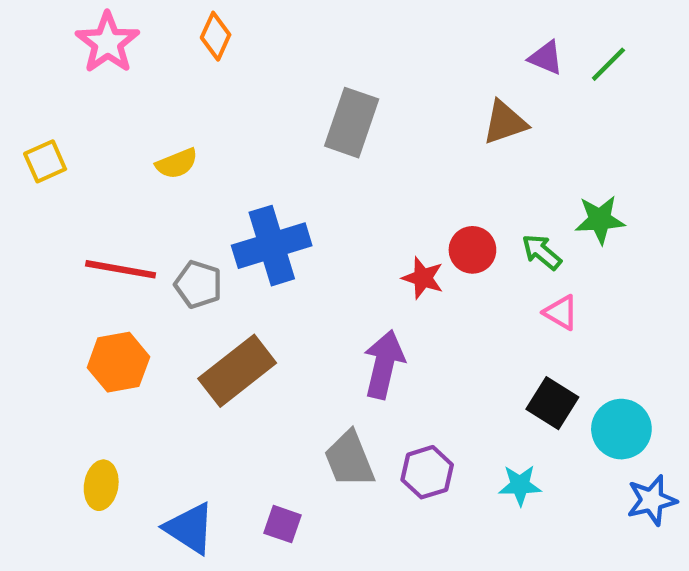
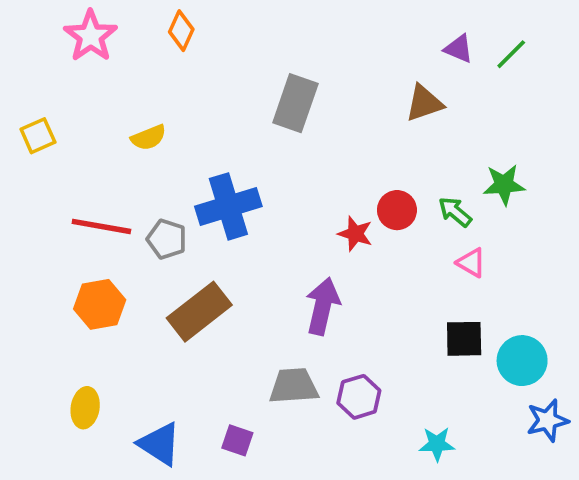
black square: (552, 403) -> (464, 339), turned -33
gray trapezoid: (349, 459) -> (294, 386), turned 108
cyan star: (520, 485) -> (437, 444), moved

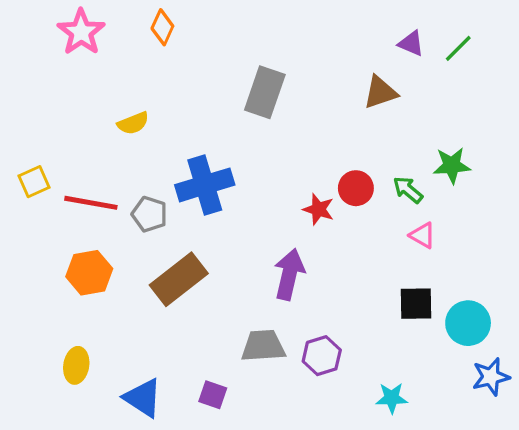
yellow square: (38, 136) -> (34, 182), moved

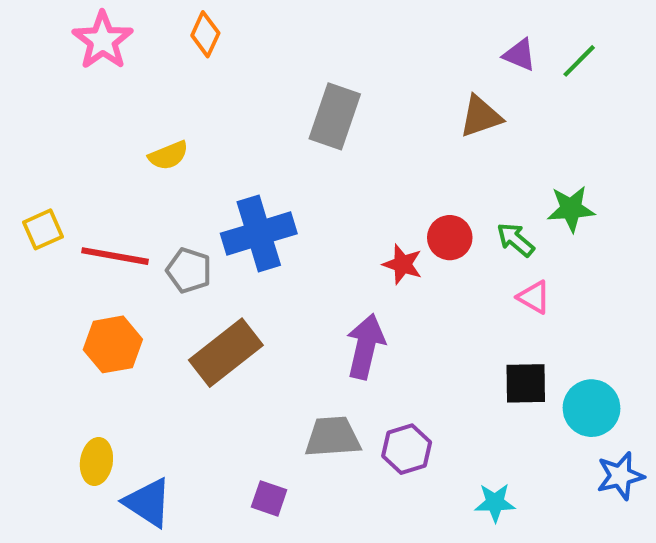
blue triangle: (143, 398) -> (148, 503), moved

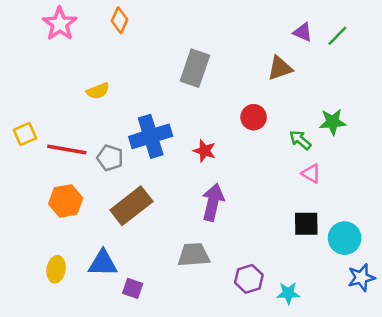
red circle: (450, 238) -> (254, 117), moved
red star: (403, 264) -> (205, 151), moved
purple hexagon: (407, 449) -> (249, 279), moved
purple square: (269, 498) -> (133, 288), moved
blue triangle: (148, 503) -> (103, 263), moved, turned -32

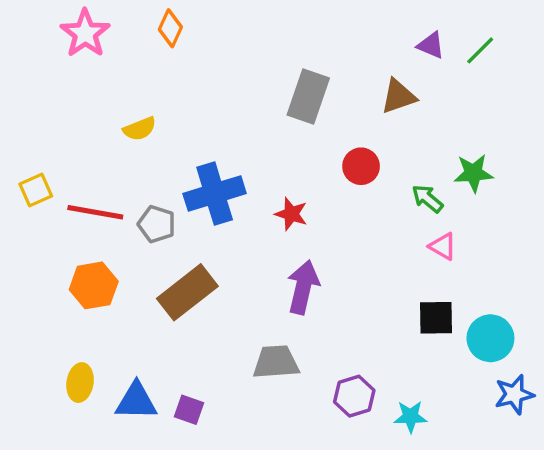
gray rectangle: (195, 68) -> (308, 96), moved
blue triangle: (103, 263) -> (136, 401), moved

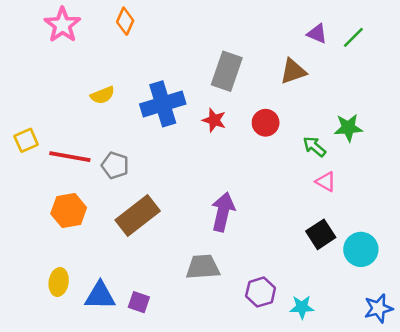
blue cross: (215, 193) -> (163, 104), moved
red star: (291, 214) -> (214, 120), moved
black square: (436, 318) -> (321, 234), turned -32
blue star: (514, 394) -> (378, 308), moved

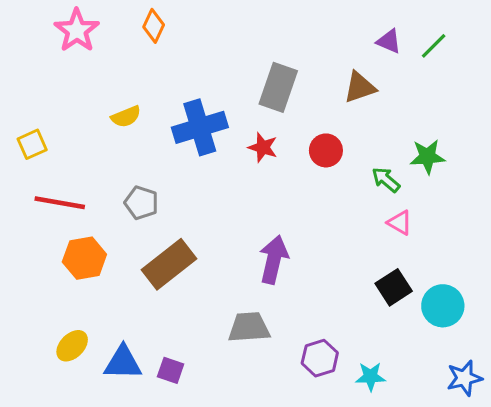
yellow square: (26, 140) -> (32, 144), moved
red line: (70, 157) -> (60, 203), moved
yellow ellipse: (59, 282) -> (72, 346), turned 36

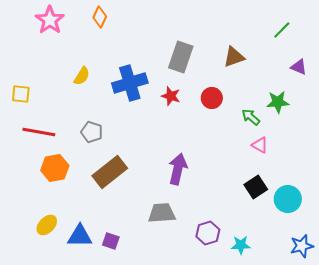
purple triangle: (389, 41) -> (299, 67), moved
yellow semicircle: (126, 117) -> (82, 76), turned -36
yellow square: (32, 144) -> (21, 94), turned 30

